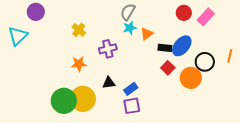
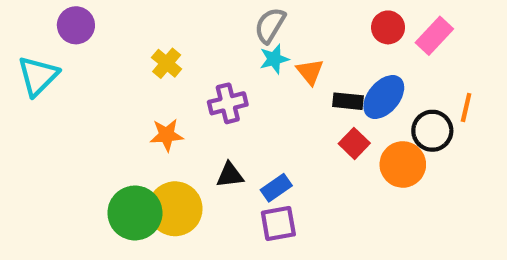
orange triangle: (147, 34) -> (310, 72), turned -32
orange line: (230, 56) -> (466, 108), moved

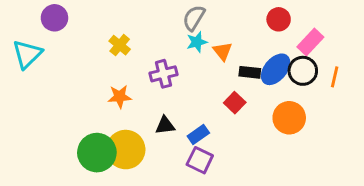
pink rectangle: (434, 36) -> (310, 42), moved
black circle: (432, 131) -> (303, 71), moved
red square: (354, 143) -> (235, 103), moved
purple square: (278, 224) -> (200, 160), turned 36

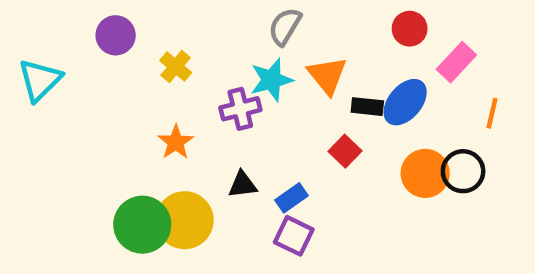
purple circle: (54, 18) -> (116, 35), moved
cyan star: (197, 42) -> (271, 80), moved, size x1.4
orange triangle: (223, 51) -> (327, 75), size x1.4
black circle: (303, 71) -> (463, 171), moved
orange star: (120, 97) -> (176, 142), turned -30

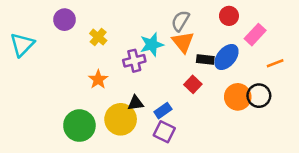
gray semicircle: (285, 26) -> (180, 21), moved
orange line: (492, 113) -> (275, 63), turned 56
yellow circle: (185, 220) -> (121, 119), moved

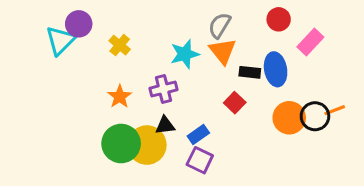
cyan triangle: (22, 45) -> (61, 41), moved
blue ellipse: (226, 57) -> (276, 69), turned -50
purple cross: (134, 61) -> (164, 89), moved
orange line: (275, 63) -> (335, 110), moved
green circle: (79, 126) -> (121, 144), moved

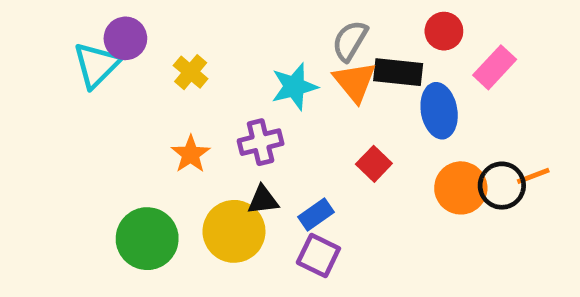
black rectangle: (250, 72) -> (398, 72), moved, size x1.4
green circle: (121, 144) -> (147, 239), moved

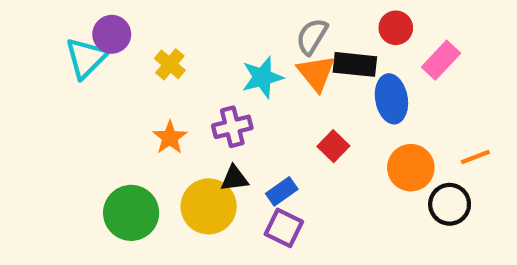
black circle: (502, 186) -> (450, 204), moved

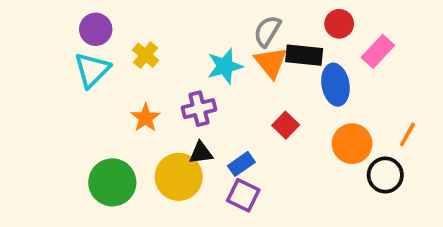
cyan triangle: (86, 58) -> (92, 70), moved
orange line: (475, 157) -> (407, 134), turned -40

